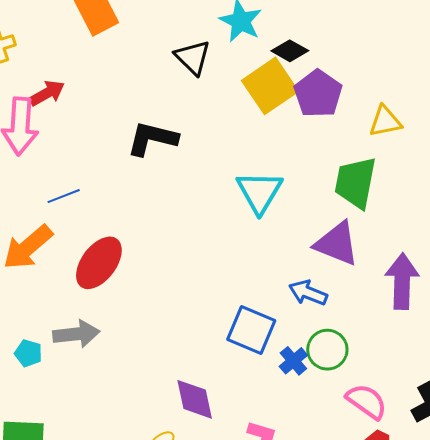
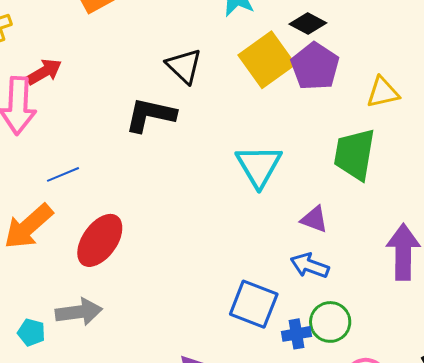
black diamond: (290, 51) -> (308, 24), moved
black triangle: (193, 57) -> (184, 66), moved
purple triangle: (337, 244) -> (314, 219), moved, size x0.6
blue cross: (293, 361) -> (297, 334), turned 32

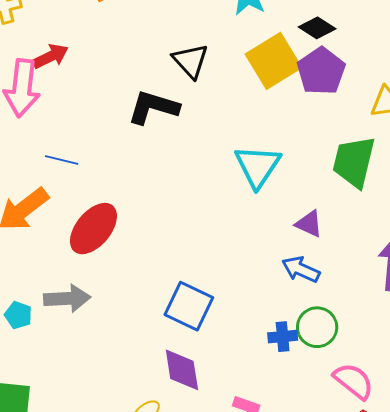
blue line: (63, 174) -> (62, 160), turned 32
blue square: (254, 304) -> (189, 306), moved

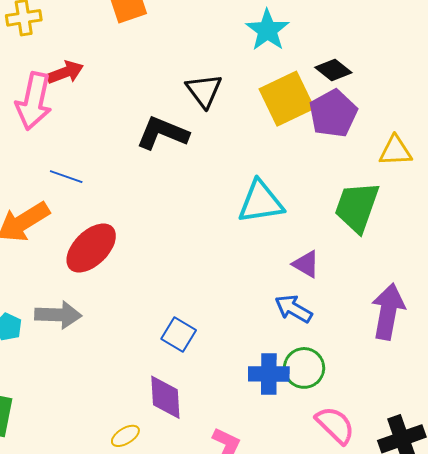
cyan triangle: (258, 166) -> (261, 202), turned 42
blue square: (189, 306) -> (179, 335), size x0.7
blue cross: (283, 337) -> (269, 374), size x1.4

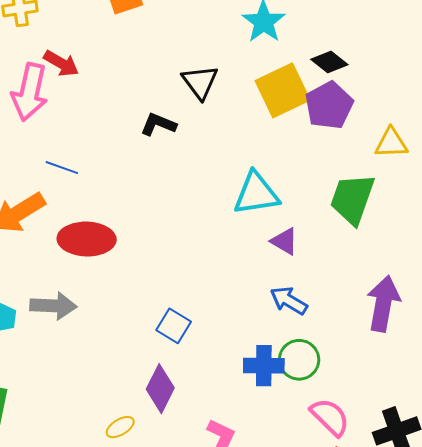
red arrow: (65, 72) -> (61, 63), turned 51
black L-shape: (162, 133) -> (158, 124), size x0.7
red ellipse: (91, 248) -> (87, 239), turned 46
purple triangle: (306, 264) -> (284, 241), moved
purple diamond: (165, 397) -> (160, 389), turned 30

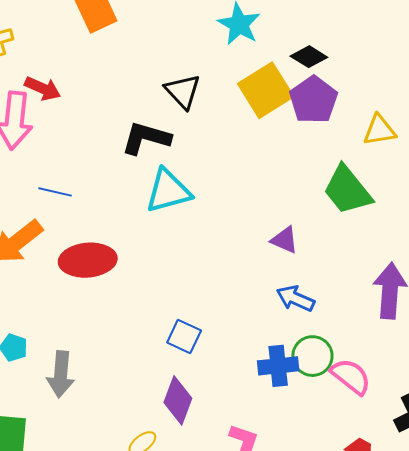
black L-shape: (158, 124) -> (146, 138), size x1.4
cyan triangle: (256, 194) -> (168, 191), moved
green trapezoid: (352, 199) -> (347, 190), turned -52
gray arrow: (53, 306) -> (61, 374), moved, turned 99
pink semicircle: (330, 417) -> (351, 376), moved

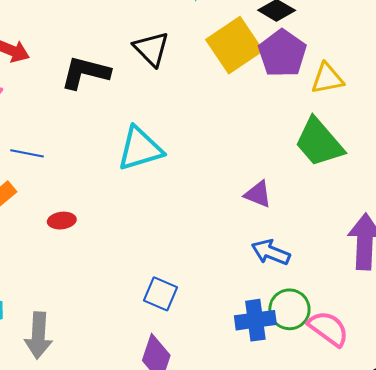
yellow triangle: (379, 130) -> (327, 78), moved
black L-shape: (146, 138) -> (85, 73), moved
red ellipse: (88, 260) -> (62, 221), size x0.5

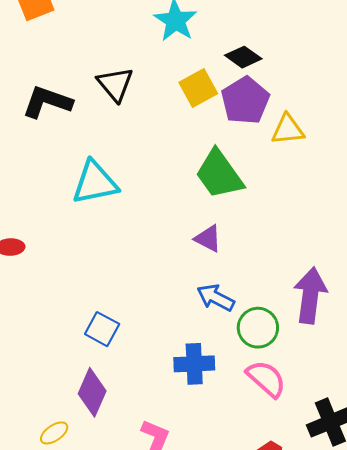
yellow square: (234, 45) -> (198, 88), size x0.7
green trapezoid: (319, 142) -> (219, 174), moved
green circle: (289, 309) -> (258, 328), moved

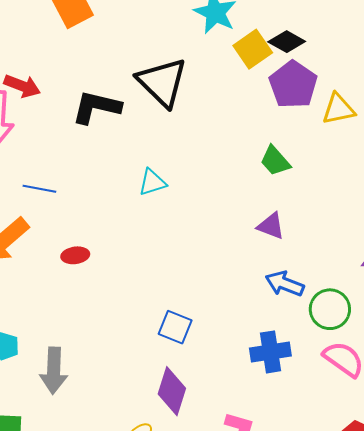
black triangle: (115, 84) -> (162, 82), size x1.4
yellow square: (198, 88) -> (253, 49), moved
green trapezoid: (219, 174) -> (275, 161), size x0.6
cyan triangle: (95, 183) -> (152, 182), size x0.6

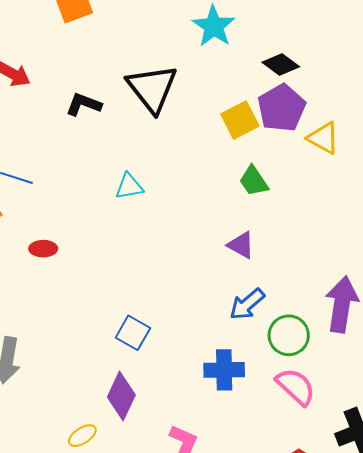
yellow square: (253, 49) -> (240, 120), moved
black L-shape: (96, 107) -> (84, 104), size x0.7
yellow triangle: (338, 109) -> (323, 138), turned 33
blue arrow: (285, 284) -> (247, 304), turned -69

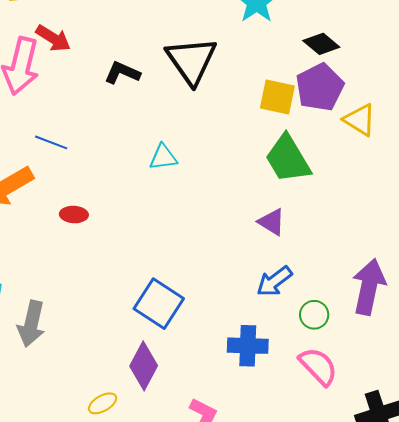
yellow square: (240, 120) -> (277, 97), turned 36
green trapezoid: (254, 181) -> (288, 159), size x1.6
blue square: (133, 333) -> (159, 304), size x1.4
green circle: (289, 335) -> (314, 315), size x0.7

